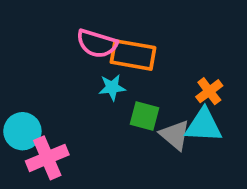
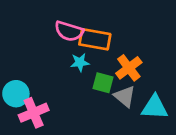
orange cross: (209, 91) -> (129, 68), moved, size x1.4
cyan triangle: (204, 125) -> (155, 107), moved

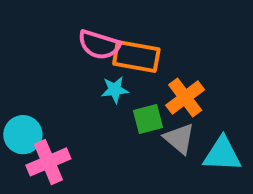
green square: (103, 83) -> (148, 119), turned -30

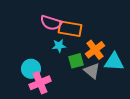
cyan circle: (23, 135) -> (31, 69), moved
cyan triangle: (222, 154) -> (114, 62), moved
pink cross: (48, 162) -> (40, 83), moved

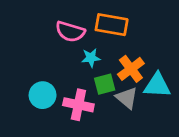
orange rectangle: (70, 29) -> (112, 25), moved
cyan star: (59, 46) -> (91, 58), moved
pink cross: (40, 83) -> (78, 105), moved, turned 35

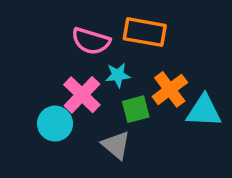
gray triangle: (127, 98) -> (116, 145), moved
pink cross: (78, 105) -> (82, 95), moved, turned 32

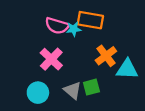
cyan star: (118, 75) -> (74, 29), moved
green square: (136, 109) -> (91, 87), moved
cyan circle: (55, 124) -> (38, 93), moved

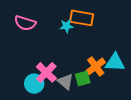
pink semicircle: (57, 26) -> (25, 23), moved
orange cross: (106, 56) -> (96, 66), moved
pink cross: (51, 59) -> (46, 72), moved

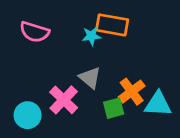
cyan triangle: (115, 62) -> (158, 104), moved
gray triangle: (66, 82) -> (90, 78), moved
cyan circle: (34, 84) -> (28, 115), moved

